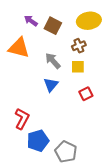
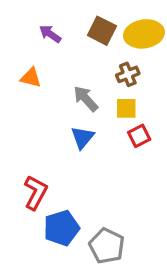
brown square: (53, 26) -> (102, 31), moved
orange triangle: (19, 48) -> (31, 78), size x0.6
red square: (86, 94) -> (139, 136), moved

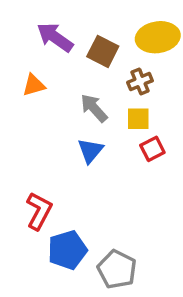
brown square: (102, 31) -> (103, 51), moved
purple arrow: (50, 34) -> (55, 37), size x1.5
orange triangle: (31, 78) -> (34, 85), turned -30

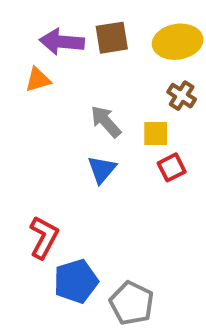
purple arrow: (55, 37) -> (62, 42), turned -30
brown square: (103, 51) -> (112, 38), moved, turned -36
brown cross: (140, 82) -> (182, 96), moved, turned -35
orange triangle: (34, 85) -> (38, 80), moved

